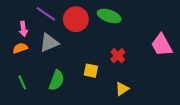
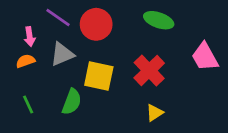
green ellipse: (109, 16) -> (159, 20), moved
red cross: (118, 56) -> (149, 70), size x1.6
yellow square: (91, 71) -> (99, 76), moved, size x1.6

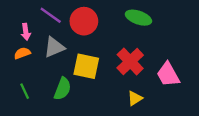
pink trapezoid: (205, 57) -> (168, 75), moved

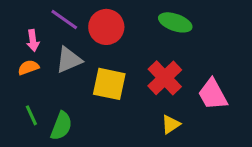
green semicircle: (63, 89) -> (61, 126), moved

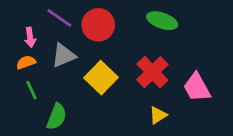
yellow square: (109, 84) -> (101, 78), turned 32
green line: (31, 115) -> (32, 90), moved

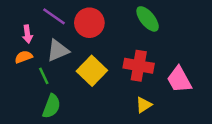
green ellipse: (162, 21) -> (148, 19), turned 32
red cross: (152, 72) -> (139, 66), turned -36
green line: (32, 90) -> (44, 76), moved

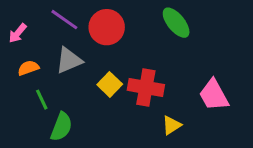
pink arrow: (27, 34) -> (18, 33), moved, turned 48
red cross: (139, 66) -> (146, 87), moved
yellow square: (92, 71) -> (110, 84), size x0.7
green line: (44, 76) -> (42, 100), moved

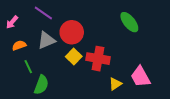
green ellipse: (176, 23) -> (129, 22), moved
red circle: (107, 27) -> (72, 32), moved
pink trapezoid: (214, 95) -> (140, 77), moved

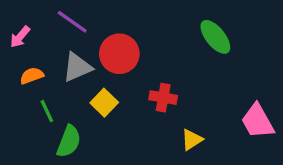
yellow square: (74, 57) -> (104, 103), moved
red cross: (98, 59) -> (163, 98), size x0.7
pink trapezoid: (140, 77) -> (257, 121), moved

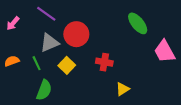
orange semicircle: (32, 76) -> (12, 61), moved
green line: (47, 111) -> (37, 63), moved
pink trapezoid: (257, 121) -> (165, 51), moved

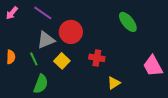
pink arrow: (13, 23) -> (12, 13), moved
pink trapezoid: (165, 51) -> (153, 66), moved
orange semicircle: (12, 61) -> (11, 57), turned 112

